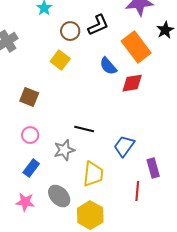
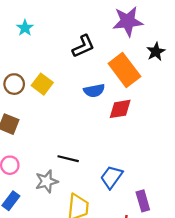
brown circle: (70, 31) -> (14, 84), moved
blue semicircle: (108, 66) -> (94, 91), turned -60

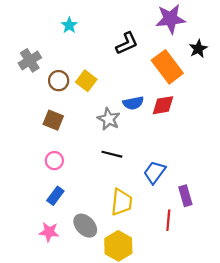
blue semicircle: (94, 91) -> (133, 103), moved
gray star: (47, 181) -> (109, 119), moved, turned -30

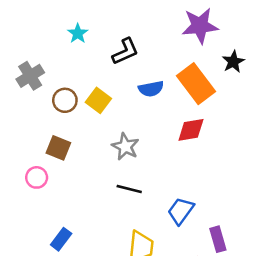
black L-shape: (127, 43) -> (125, 51), moved
blue semicircle: (133, 103) -> (151, 89), moved
pink circle: (54, 161) -> (37, 177), moved

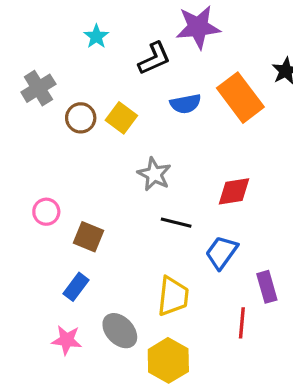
purple star: (200, 26) -> (198, 27), moved
red diamond: (191, 130) -> (234, 191), moved
brown square: (58, 148) -> (89, 237), moved
black line: (129, 189) -> (176, 223), moved

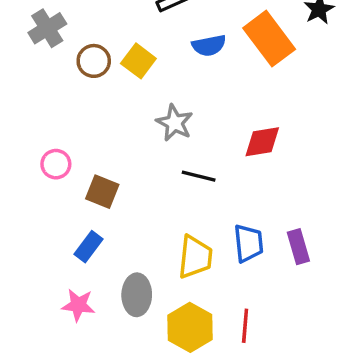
blue trapezoid: (222, 252) -> (248, 243), moved, turned 138
red line: (242, 323) -> (245, 326), moved
gray ellipse: (120, 331) -> (137, 295), turned 45

